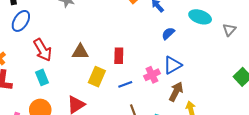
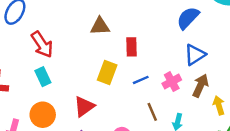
blue semicircle: (168, 33) -> (188, 18), size x1.5
brown triangle: (80, 52) -> (100, 26), moved
pink cross: (152, 75) -> (172, 82), moved

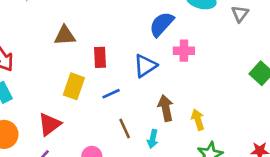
blue triangle: (195, 55) -> (145, 66), moved
pink cross: (172, 82) -> (184, 51), moved, turned 30
brown arrow: (200, 86) -> (166, 108), moved, turned -35

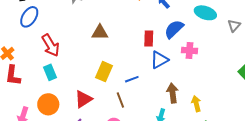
red rectangle: (100, 57) -> (149, 39), moved
brown line: (125, 128) -> (120, 100), moved

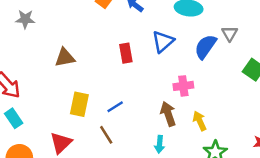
gray triangle: (234, 26) -> (230, 34), moved
blue semicircle: (174, 29) -> (205, 47), moved
pink cross: (190, 51) -> (183, 86), moved
blue triangle: (159, 60) -> (163, 42), moved

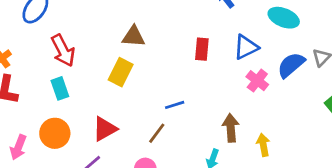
pink cross: (183, 86) -> (257, 81), moved, turned 30
yellow rectangle: (79, 104) -> (121, 72), moved
brown line: (106, 135) -> (157, 133), turned 54

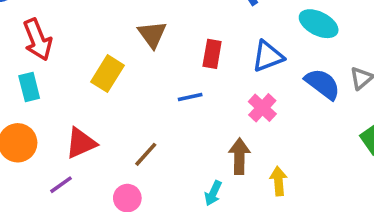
brown triangle: (134, 36) -> (152, 34), moved, turned 45
blue semicircle: (291, 65) -> (322, 84), turned 72
pink cross: (257, 81) -> (262, 108), moved
blue line: (175, 105) -> (190, 97), moved

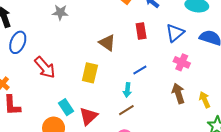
red rectangle: (212, 54) -> (141, 31), moved
cyan rectangle: (29, 87) -> (66, 107), moved
brown line: (146, 154) -> (126, 110), turned 35
cyan arrow: (213, 193) -> (127, 90), moved

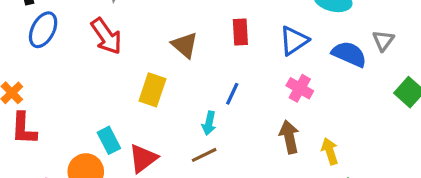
red arrow: (45, 67) -> (106, 36), moved
blue line: (140, 70) -> (232, 94), turned -40

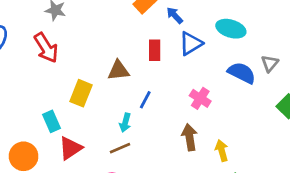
blue triangle: (294, 41) -> (191, 43), moved
brown triangle: (185, 45) -> (118, 70), moved, turned -50
cyan rectangle: (109, 140) -> (52, 121), moved

